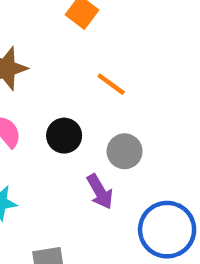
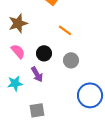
purple arrow: (100, 192) -> (37, 74), moved

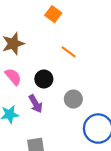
gray circle: (71, 60) -> (73, 99), moved

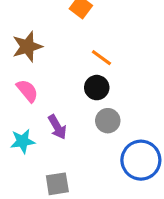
black circle: (44, 79) -> (97, 88), moved

